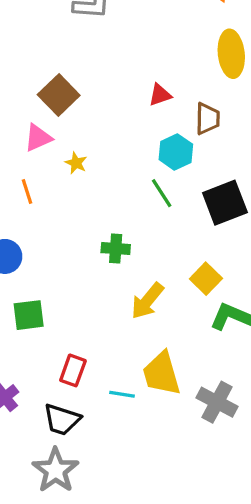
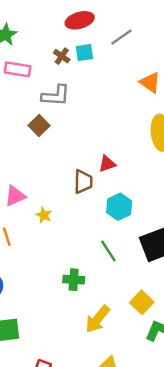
brown square: (59, 95) -> (39, 125), moved, size x0.7
brown trapezoid: (208, 119) -> (83, 182), moved
green line: (162, 193) -> (108, 251), moved

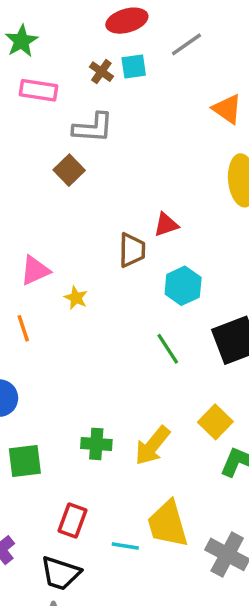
green cross: (74, 280) -> (96, 444), moved

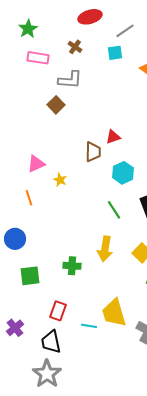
cyan square: (134, 66) -> (115, 53), moved
yellow arrow: (152, 446) -> (105, 249), moved, turned -30
black trapezoid: (61, 573) -> (51, 342), turned 60

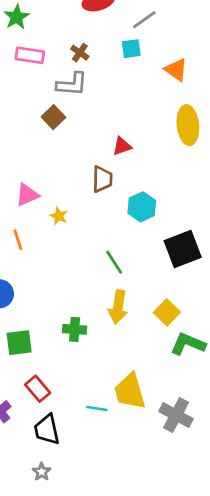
brown cross: (75, 47) -> (80, 53), moved
red triangle: (113, 137) -> (122, 146), moved
green line: (114, 210) -> (114, 262), moved
red rectangle: (58, 311) -> (38, 389), moved, turned -60
gray star: (47, 374) -> (42, 472), size x0.5

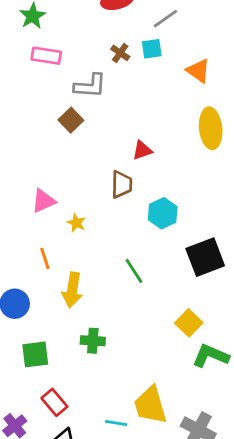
brown cross: (80, 53) -> (120, 53), moved
orange line: (18, 240) -> (45, 258), moved
yellow arrow: (118, 307) -> (72, 290), moved

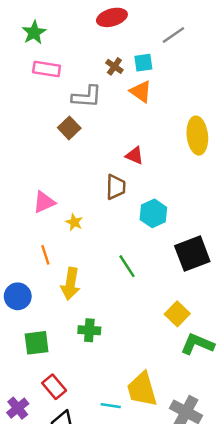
gray line: (165, 19) -> (173, 35), moved
orange triangle: (198, 71) -> (141, 92), moved
red triangle: (142, 150) -> (135, 156), turned 42

